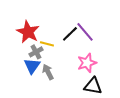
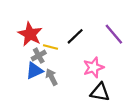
purple line: (85, 32) -> (114, 34), moved
blue triangle: (32, 66) -> (34, 71), turned 30

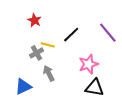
red star: (30, 34) -> (34, 20), moved, size x0.6
blue triangle: (34, 71) -> (23, 87), moved

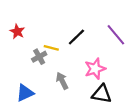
red star: (34, 20) -> (17, 31), moved
gray arrow: (49, 73) -> (62, 81), moved

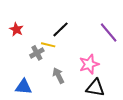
black line: (76, 37) -> (60, 29), moved
blue triangle: (25, 93) -> (24, 87), turned 30

